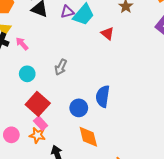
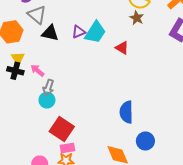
gray arrow: (61, 67) -> (48, 88), moved
blue circle: (79, 108) -> (145, 141), moved
pink rectangle: (41, 123) -> (67, 148), turned -48

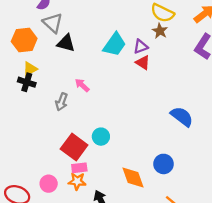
purple triangle: (78, 32) -> (141, 47), moved
yellow triangle: (18, 58) -> (30, 69), turned 32
pink arrow: (37, 70) -> (82, 85), moved
cyan circle: (47, 100) -> (101, 137), moved
blue semicircle: (126, 112) -> (182, 117), moved, turned 125

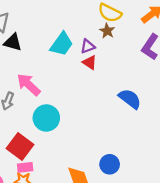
pink arrow: (82, 85) -> (29, 85), size x1.6
blue semicircle: (182, 117) -> (130, 99), moved
cyan circle: (101, 137) -> (46, 118), moved, size x1.5

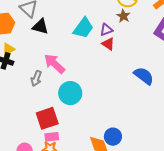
red square: (20, 147) -> (47, 118), turned 35
blue circle: (110, 164) -> (113, 137), moved

